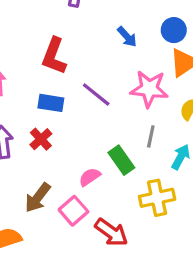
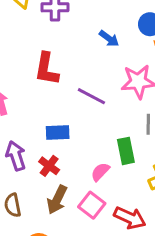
blue rectangle: (51, 103) -> (58, 132), moved
red cross: (41, 139) -> (49, 166), moved
green rectangle: (121, 160) -> (126, 151), turned 35

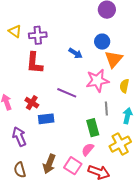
red L-shape: (47, 69) -> (34, 63), moved
red cross: (49, 166) -> (32, 103), moved
pink semicircle: (100, 172) -> (88, 149), moved

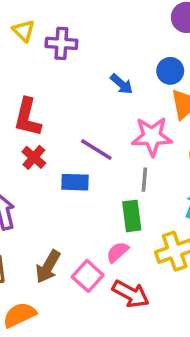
red L-shape: (34, 63) -> (27, 117), moved
gray line: (106, 109) -> (144, 180), moved
blue rectangle: (46, 119) -> (75, 182), moved

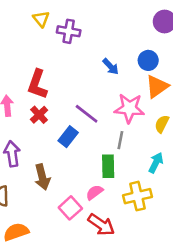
blue rectangle: (75, 182) -> (68, 137), turned -60
brown arrow: (48, 267) -> (42, 177), moved, turned -50

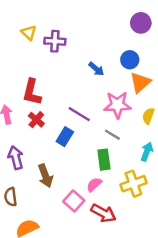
gray line: (120, 140) -> (112, 135), turned -63

